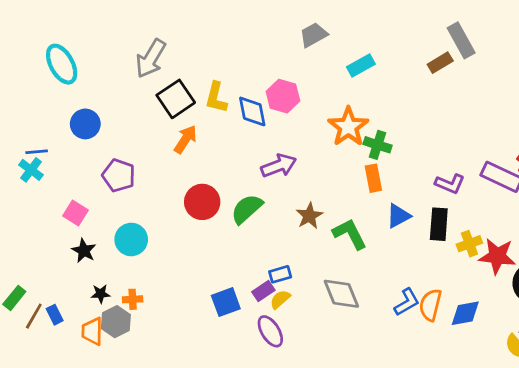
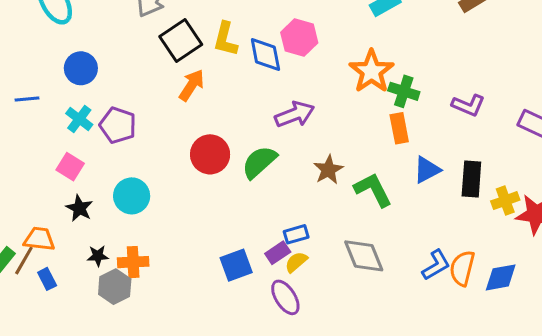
cyan cross: (31, 170) -> (79, 119), moved
purple L-shape: (450, 184) -> (468, 105), moved
orange cross: (133, 299) -> (133, 262), size x1.4
brown line: (34, 316) -> (24, 260), moved
orange trapezoid: (92, 331) -> (39, 239), moved, turned 96

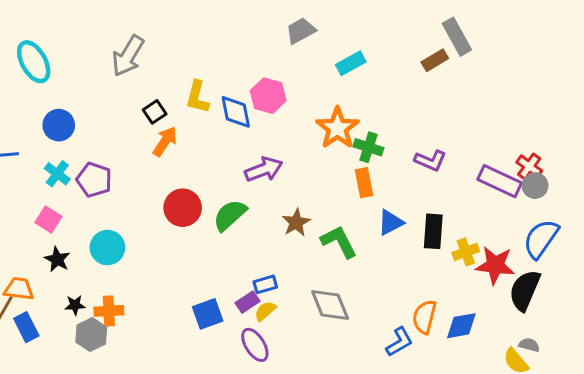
black square: (181, 41) -> (155, 112), moved, size x0.6
blue L-shape: (436, 265) -> (399, 342), moved
blue rectangle: (47, 279) -> (26, 327), size x1.4

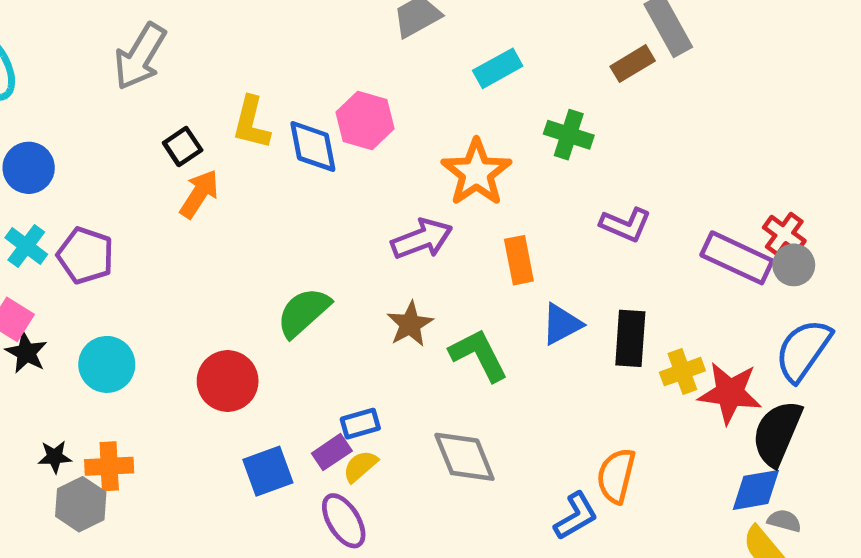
green cross: (368, 147) -> (569, 135), moved
purple arrow: (264, 169) -> (422, 239), moved
red circle: (183, 208) -> (228, 381), moved
black star: (57, 259) -> (26, 353), moved
blue diamond: (461, 326) -> (756, 490), moved

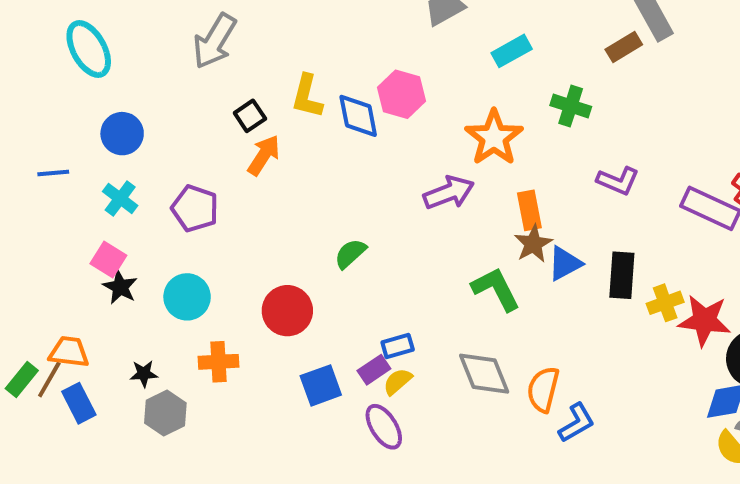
purple pentagon: (85, 255) -> (195, 208), moved
green semicircle: (303, 312) -> (350, 254), size x0.7
brown star: (410, 324) -> (533, 244), moved
orange cross: (109, 466) -> (219, 362), moved
orange semicircle: (616, 476) -> (543, 389), moved

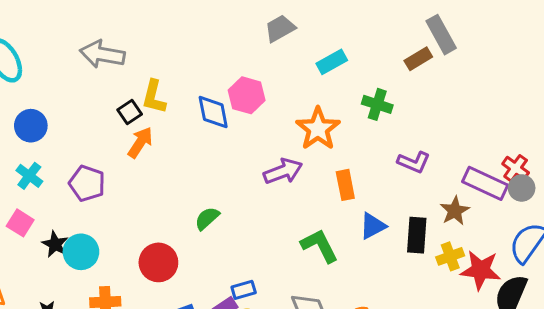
gray arrow: (215, 41) -> (102, 54), turned 69
yellow L-shape: (307, 96) -> (154, 97), moved
brown star: (533, 244) -> (455, 211), moved
black star: (120, 287) -> (55, 244), moved

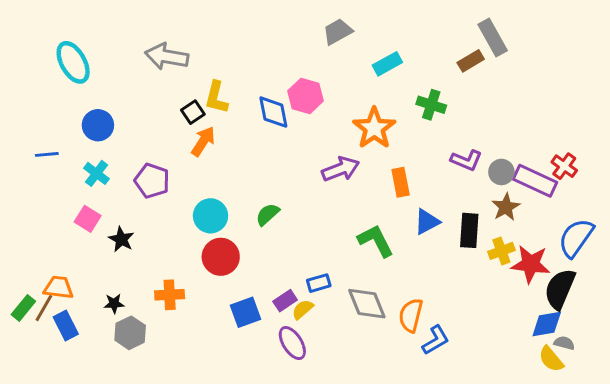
gray circle: (522, 188) -> (501, 172), moved
cyan circle: (81, 252) -> (210, 216), moved
blue rectangle: (244, 290) -> (319, 283), moved

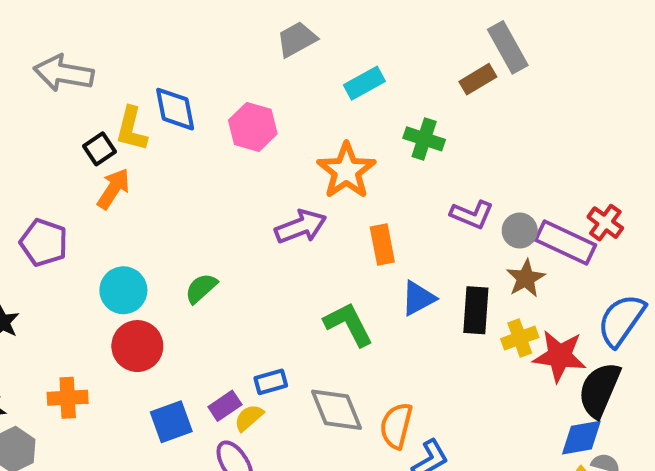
blue diamond: (273, 112) -> (175, 109), moved

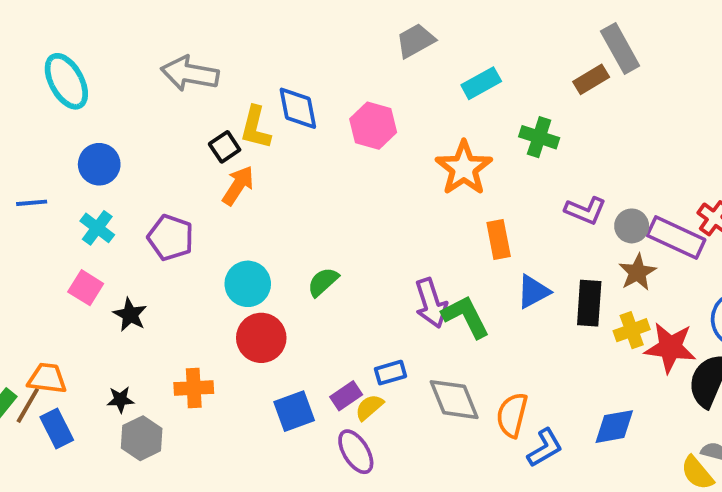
purple arrow: (301, 227) -> (431, 303), moved, turned 93
blue diamond: (581, 438) -> (614, 427), moved

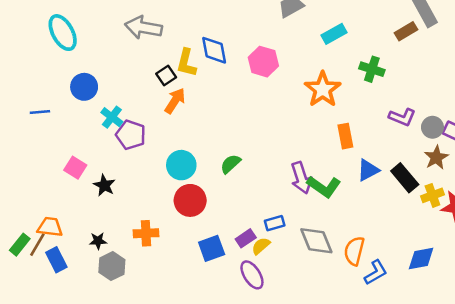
cyan cross: (97, 228) -> (112, 117), moved
black rectangle: (589, 303) -> (405, 178), turned -44
green L-shape: (466, 317) -> (324, 187), turned 152

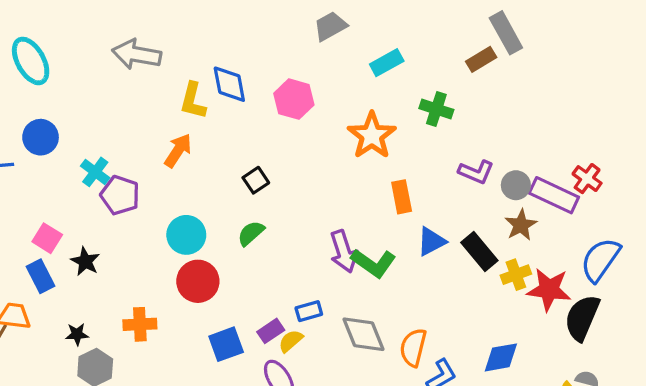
black square: (166, 75) -> (256, 180), moved
blue circle: (84, 87) -> (41, 137), moved
blue rectangle: (56, 260) -> (41, 276), moved

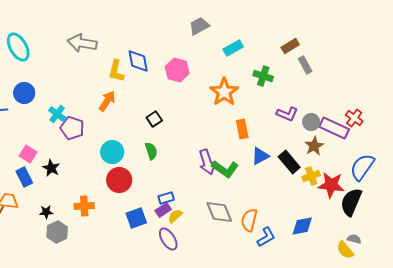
gray rectangle: (506, 33) -> (305, 65), moved, size x0.7
green semicircle: (251, 233) -> (151, 151), turned 114
blue rectangle: (309, 311) -> (166, 198), moved

